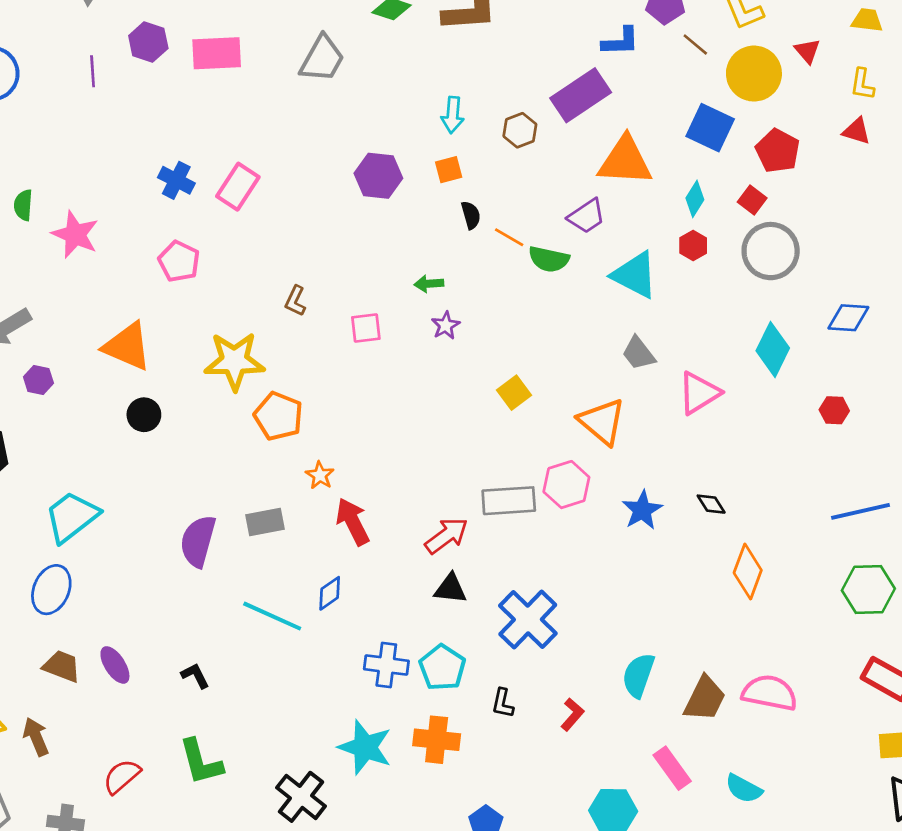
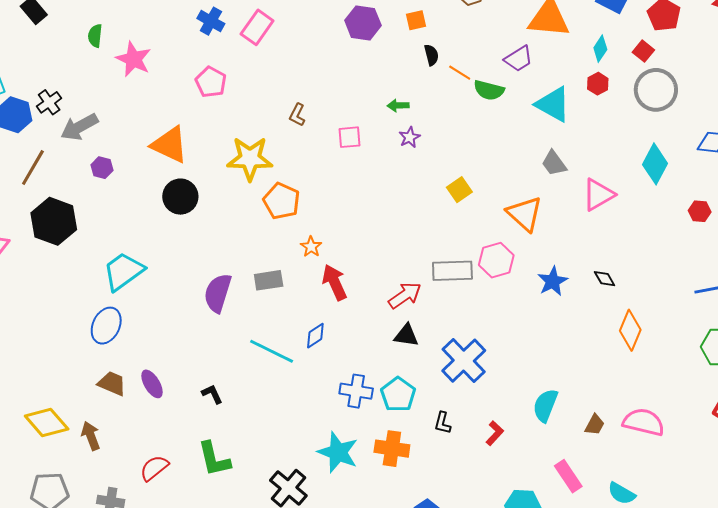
black circle: (144, 415) -> (180, 197), size x1.4
brown trapezoid: (705, 699) -> (595, 425), size x0.6

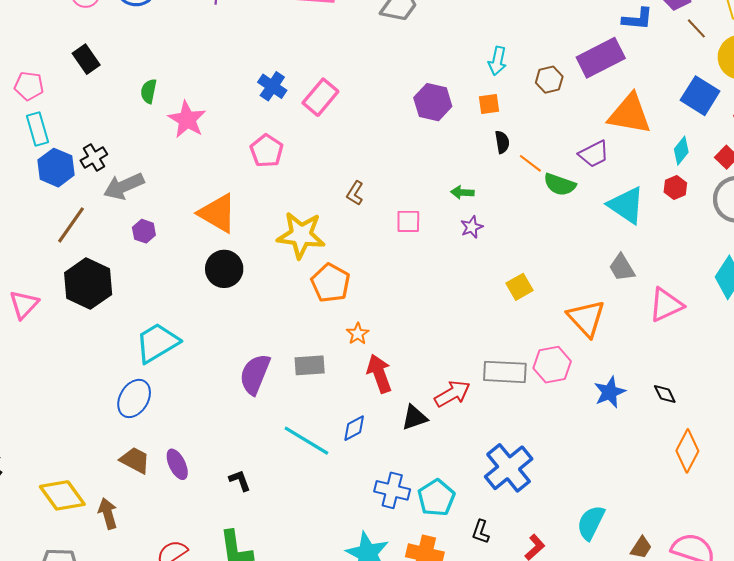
black triangle: (406, 335) -> (414, 418), moved, turned -32

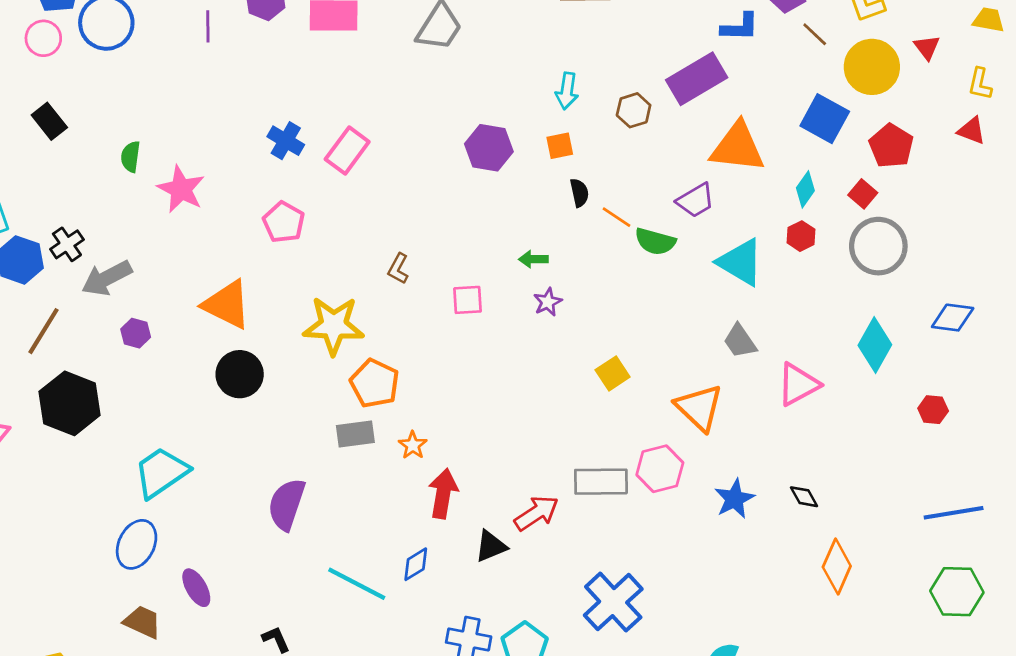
gray rectangle: (310, 365) -> (355, 434), moved
red arrow: (379, 374) -> (443, 494), turned 33
purple ellipse: (177, 464) -> (196, 588), moved

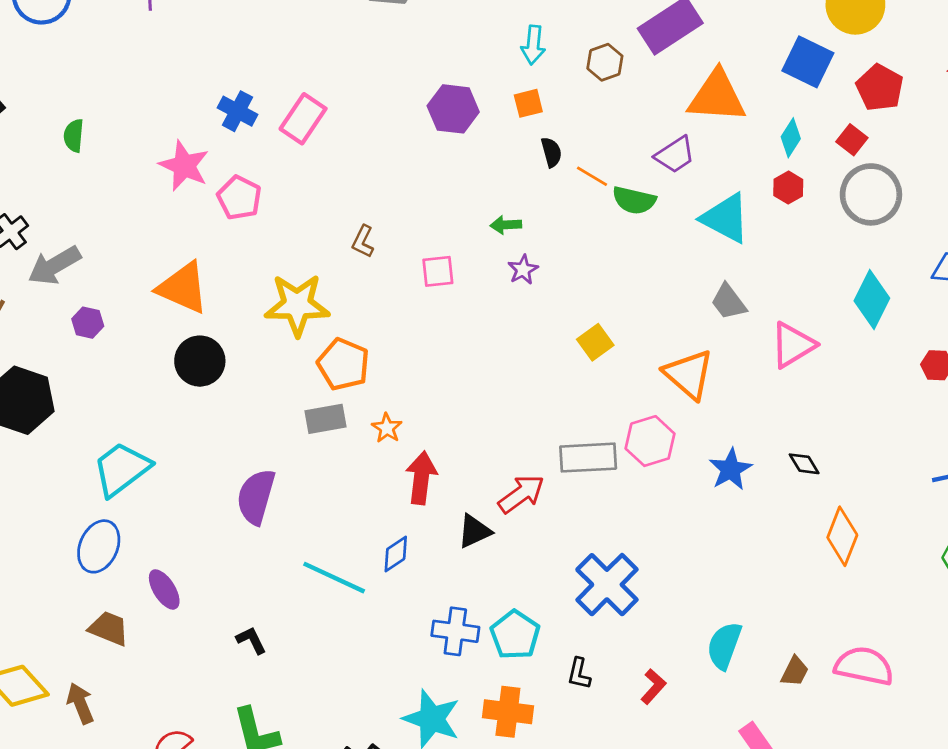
pink star: (181, 189) -> (184, 166), moved

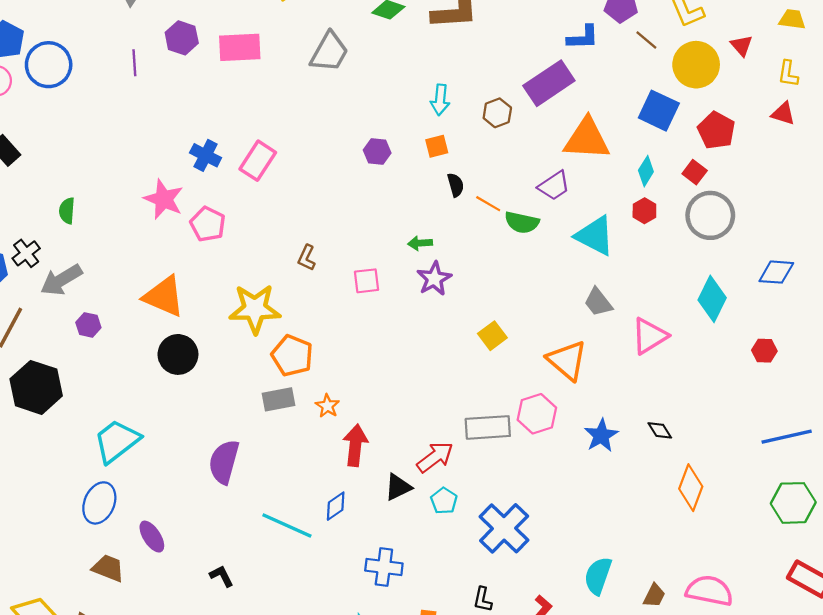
purple hexagon: (453, 109) -> (377, 151), size x0.7
green semicircle: (74, 136) -> (67, 211), moved
purple star: (523, 270) -> (434, 279), size x1.4
cyan pentagon: (515, 635) -> (444, 501), moved, size x0.7

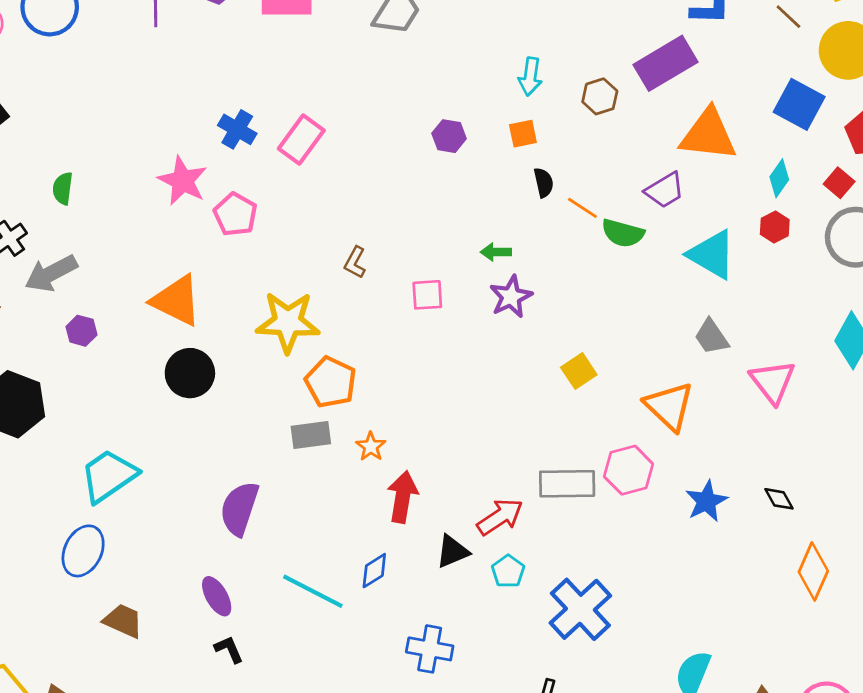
pink triangle: (649, 336) -> (773, 382), turned -39
purple ellipse: (152, 537) -> (217, 596), moved
brown trapezoid: (108, 568) -> (123, 621), moved

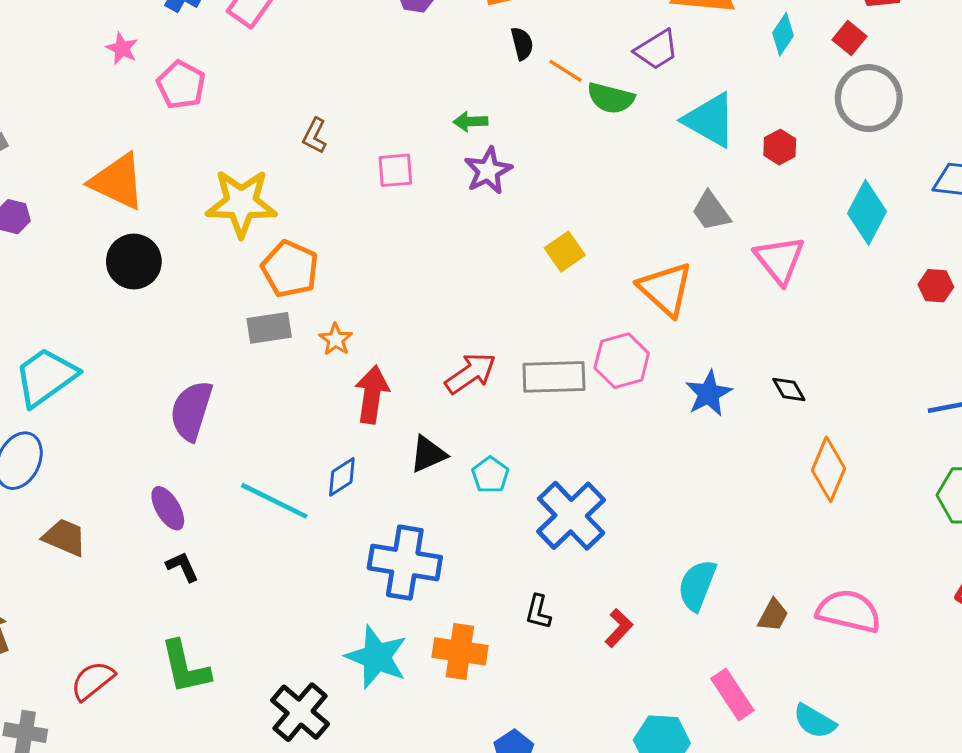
pink star: (183, 181) -> (122, 48), size x0.6
red hexagon: (775, 227) -> (780, 147), moved
red arrow: (500, 517) -> (470, 373), moved
blue cross: (430, 649) -> (405, 563), size x1.4

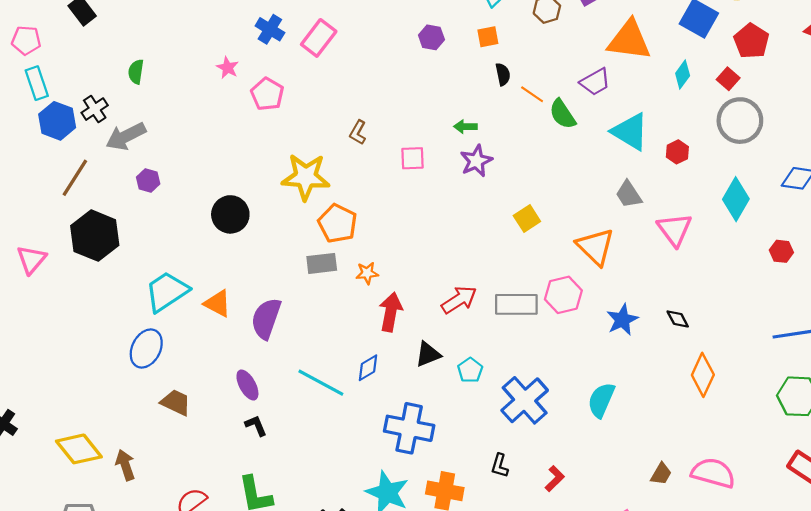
green semicircle: (611, 98) -> (562, 114), turned 40
orange triangle: (117, 181) -> (218, 303), moved, size x0.7
orange star: (336, 339) -> (367, 273), turned 30
cyan semicircle: (697, 585) -> (601, 400), moved

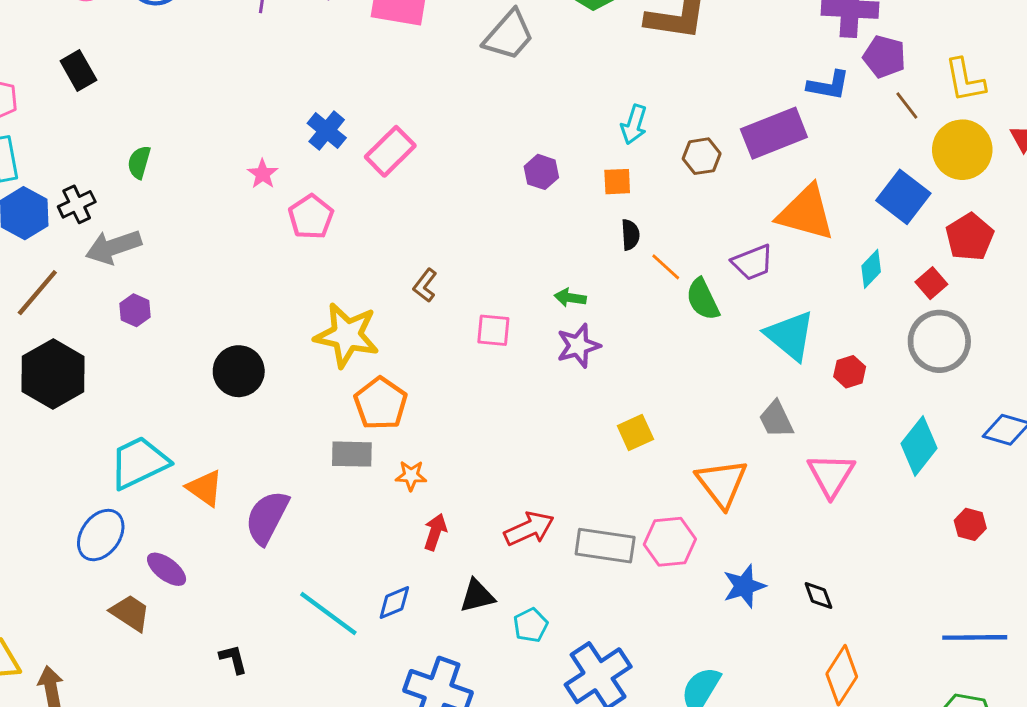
red arrow: (391, 312) -> (435, 532), size x0.7
purple ellipse: (247, 385) -> (167, 569), moved, turned -32

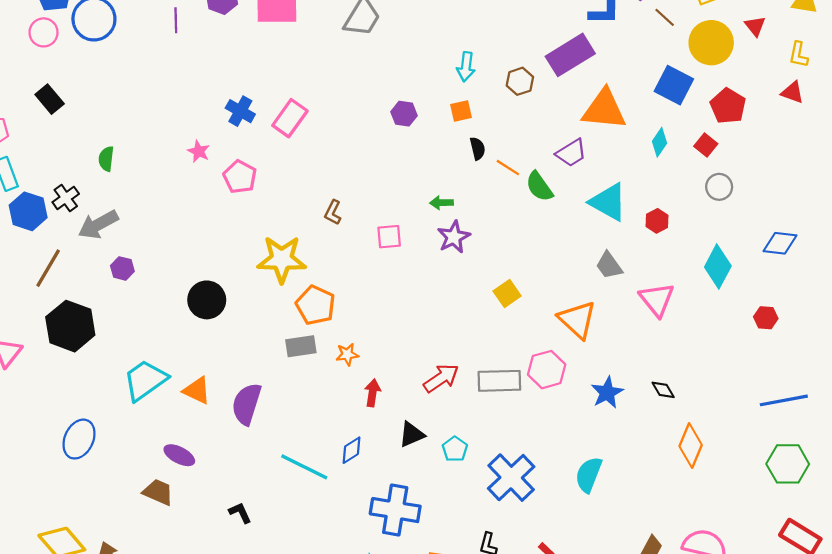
gray circle: (939, 341) -> (719, 187), size x0.6
blue ellipse: (101, 535) -> (79, 439), moved

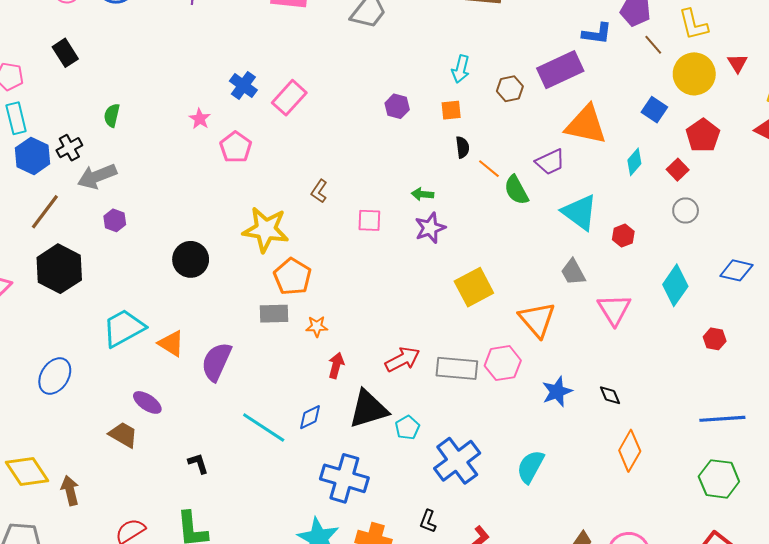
blue square: (674, 85) -> (654, 110), size x0.7
yellow square: (507, 294) -> (474, 287), size x1.5
black triangle: (412, 434) -> (368, 409), size x1.6

